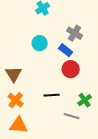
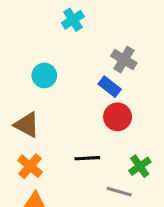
cyan circle: (40, 43) -> (44, 75), moved
brown triangle: (14, 74) -> (27, 125), turned -30

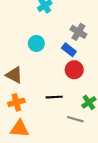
cyan circle: (44, 75) -> (36, 43), moved
orange cross: (30, 166) -> (16, 102), turned 35

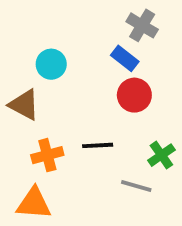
cyan circle: (36, 43) -> (51, 64), moved
orange cross: (16, 102) -> (47, 155), moved

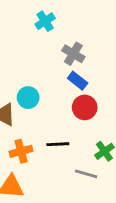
gray cross: (142, 25) -> (73, 54), moved
cyan circle: (51, 64) -> (28, 98), moved

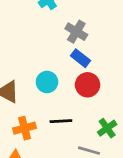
cyan circle: (28, 98) -> (47, 82), moved

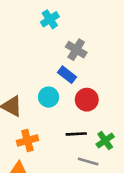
blue rectangle: (81, 58) -> (67, 75), moved
black line: (61, 121) -> (76, 134), moved

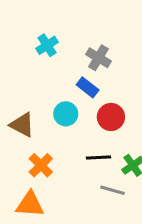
cyan cross: (50, 19) -> (47, 45), moved
orange cross: (27, 140) -> (41, 165), turned -30

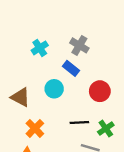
cyan cross: (47, 45) -> (40, 48), moved
red circle: (111, 117) -> (100, 91), moved

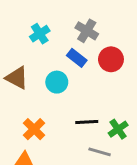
red circle: (100, 91) -> (111, 59), moved
brown triangle: (20, 97) -> (17, 78), moved

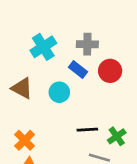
gray cross: (87, 31) -> (87, 44), turned -30
cyan cross: (40, 34) -> (43, 47), size x1.4
orange cross: (34, 129) -> (25, 140), moved

